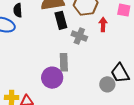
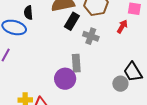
black rectangle: (61, 20) -> (72, 21), turned 48
red arrow: (103, 24) -> (122, 26), moved, turned 32

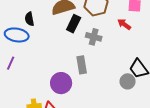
red arrow: (122, 26) -> (124, 24), turned -80
purple circle: (65, 79) -> (61, 83), moved

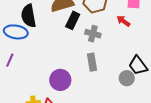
black semicircle: (29, 19) -> (29, 16), size x1.6
gray rectangle: (82, 65) -> (92, 62), moved

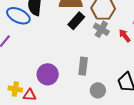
gray cross: (93, 34) -> (101, 29), moved
gray circle: (127, 78) -> (98, 90), moved

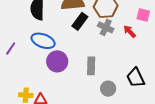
blue ellipse: (18, 16) -> (43, 41), moved
purple circle: (48, 74) -> (57, 61), moved

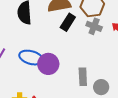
blue ellipse: (43, 41) -> (31, 58), moved
gray rectangle: (91, 66) -> (83, 77), moved

